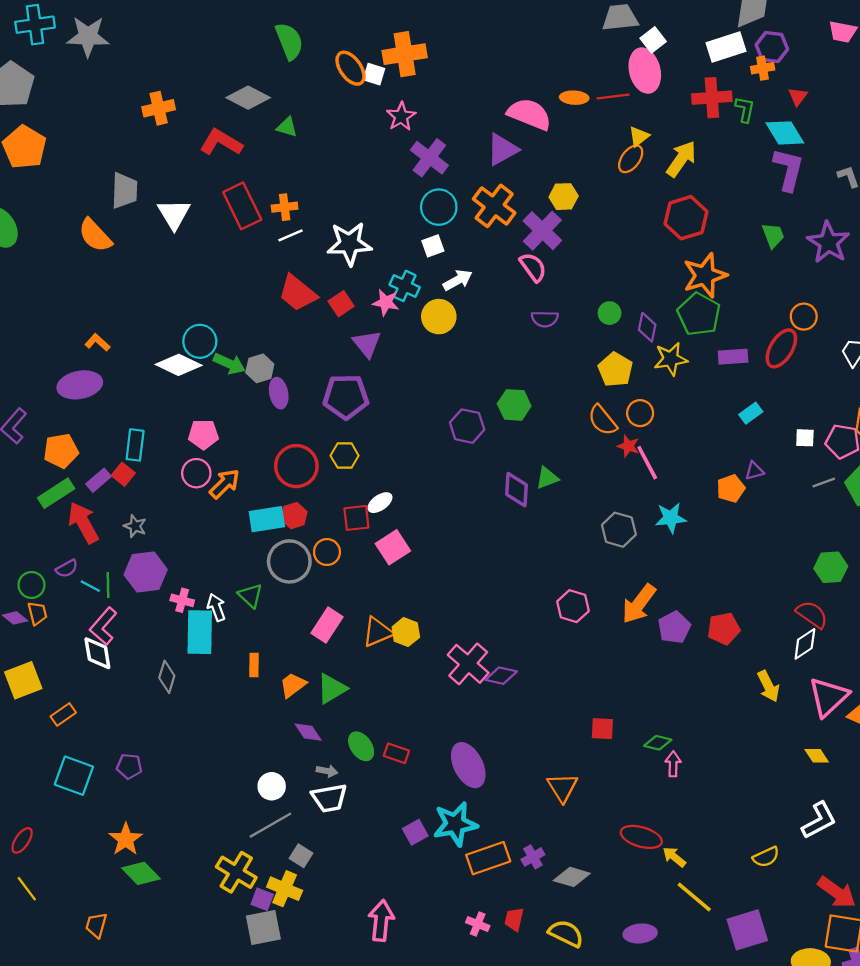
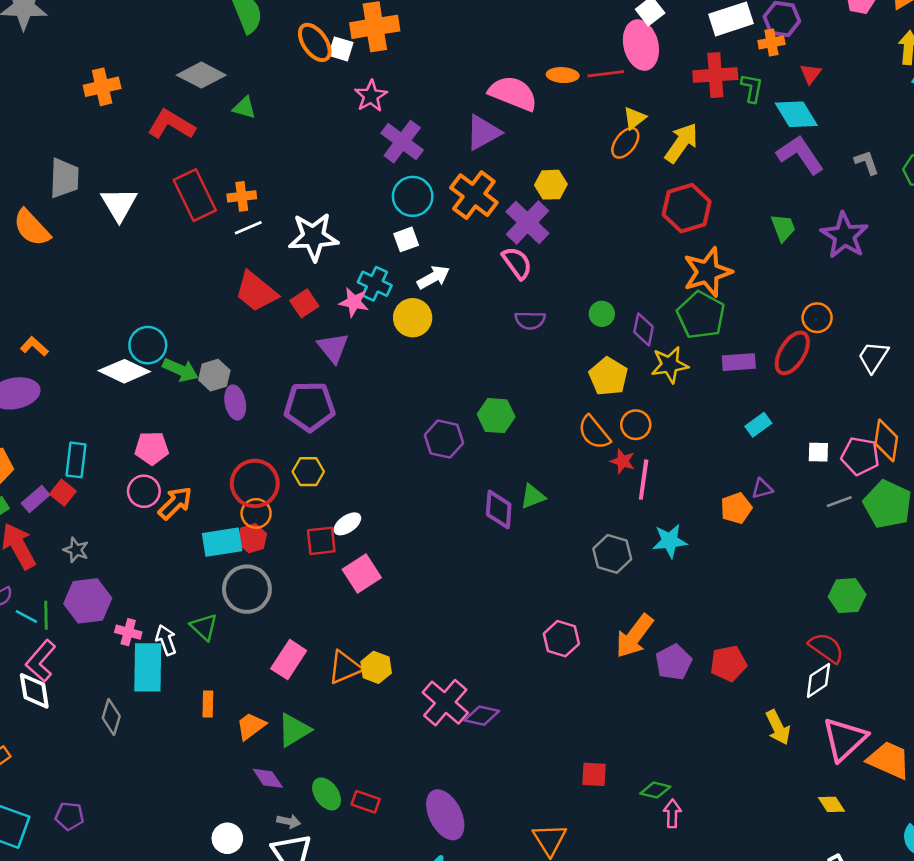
purple L-shape: (788, 169) -> (800, 155), turned -48
pink line: (647, 463) -> (644, 480), turned 36
orange circle: (327, 552) -> (256, 513), moved

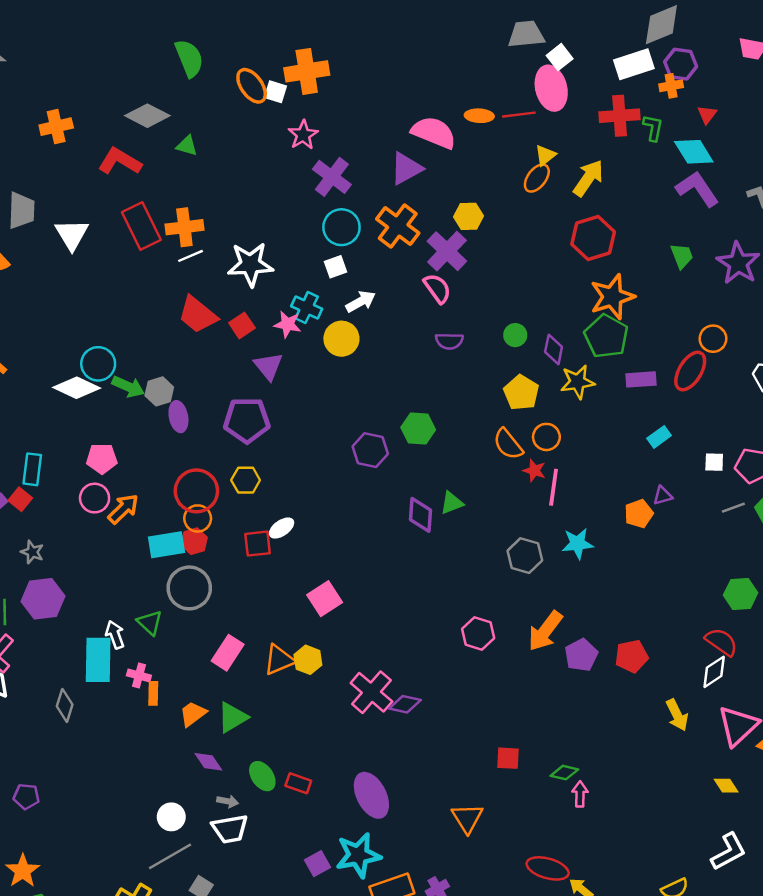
orange cross: (242, 196) -> (184, 227), size x1.4
pink square: (362, 573) -> (325, 599), moved
pink cross: (128, 632) -> (139, 675), moved

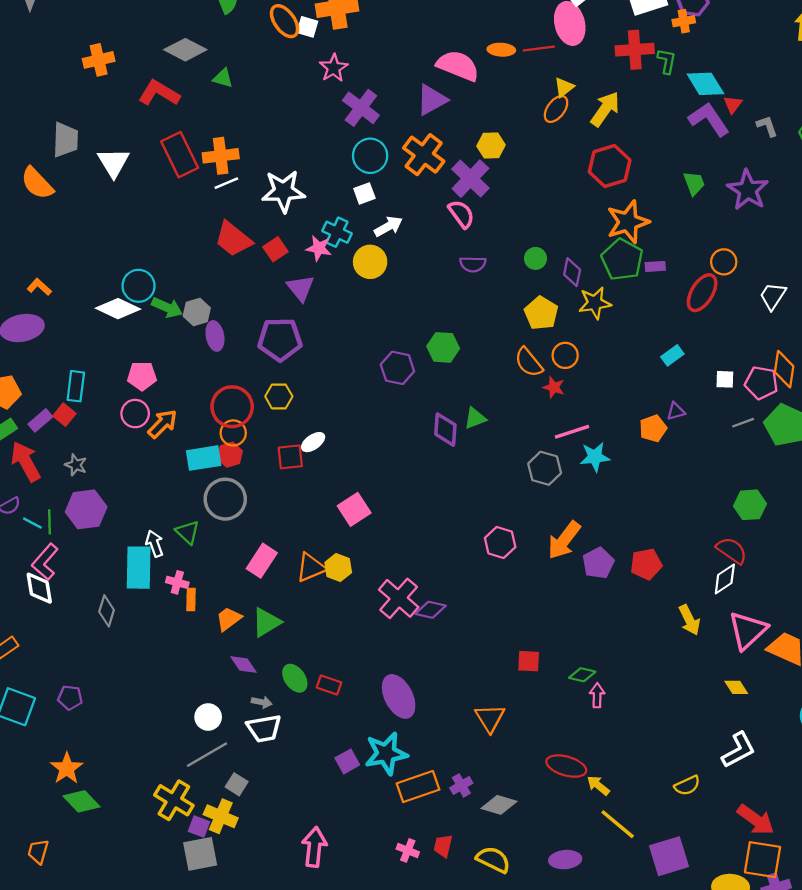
red triangle: (707, 115) -> (733, 104), moved
purple rectangle: (641, 379) -> (655, 266), moved, size x0.7
pink line: (554, 487) -> (572, 432), moved, turned 64

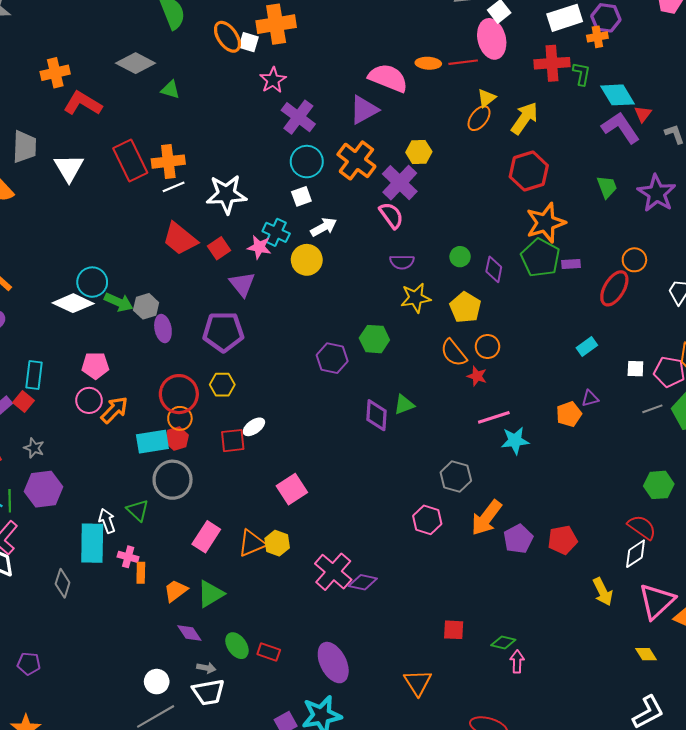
red L-shape: (159, 93) -> (83, 103), moved
yellow star: (595, 303) -> (416, 298), moved
gray hexagon: (545, 468) -> (456, 477), moved

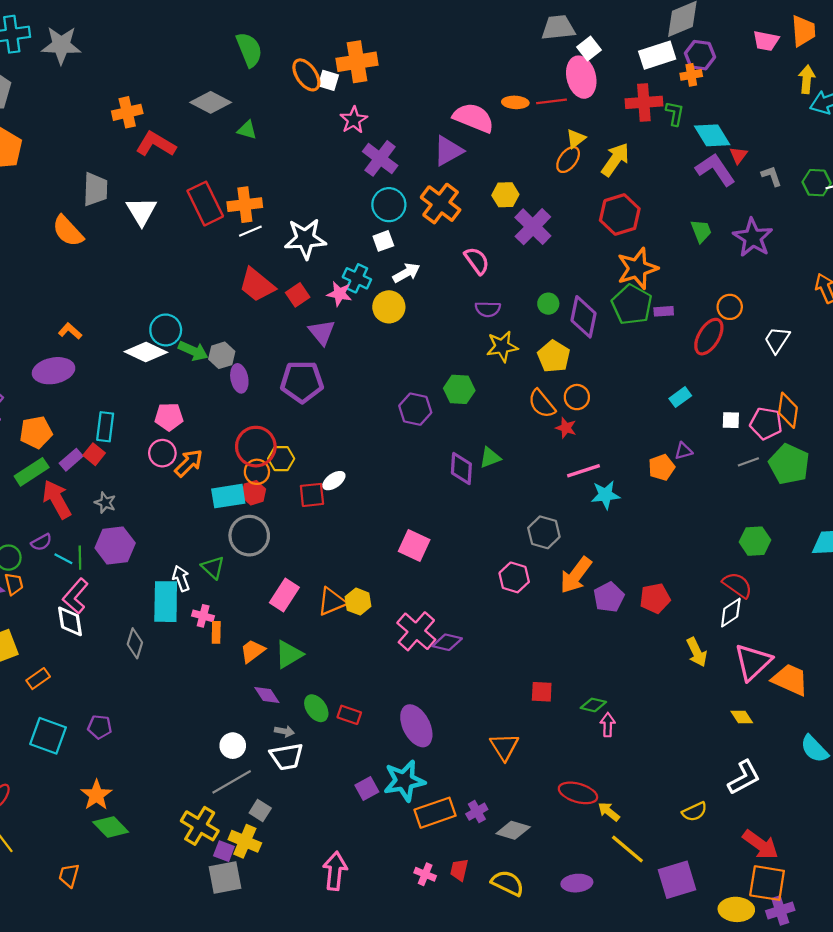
purple cross: (400, 183) -> (533, 227), moved
purple diamond: (494, 269) -> (583, 317), size x1.5
yellow hexagon: (222, 385) -> (281, 459), moved
pink square: (292, 489) -> (414, 545), moved, turned -32

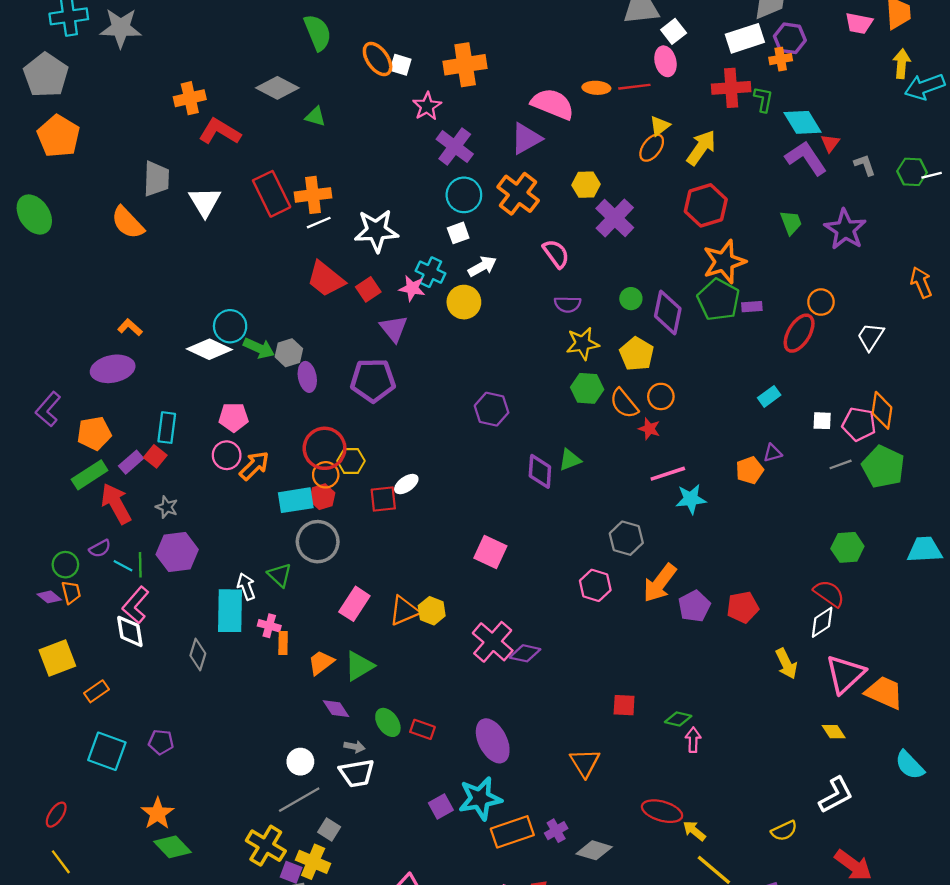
orange cross: (357, 62) -> (465, 65), moved
pink ellipse: (581, 77) -> (665, 61), size x0.7
green hexagon: (459, 389) -> (587, 388), moved

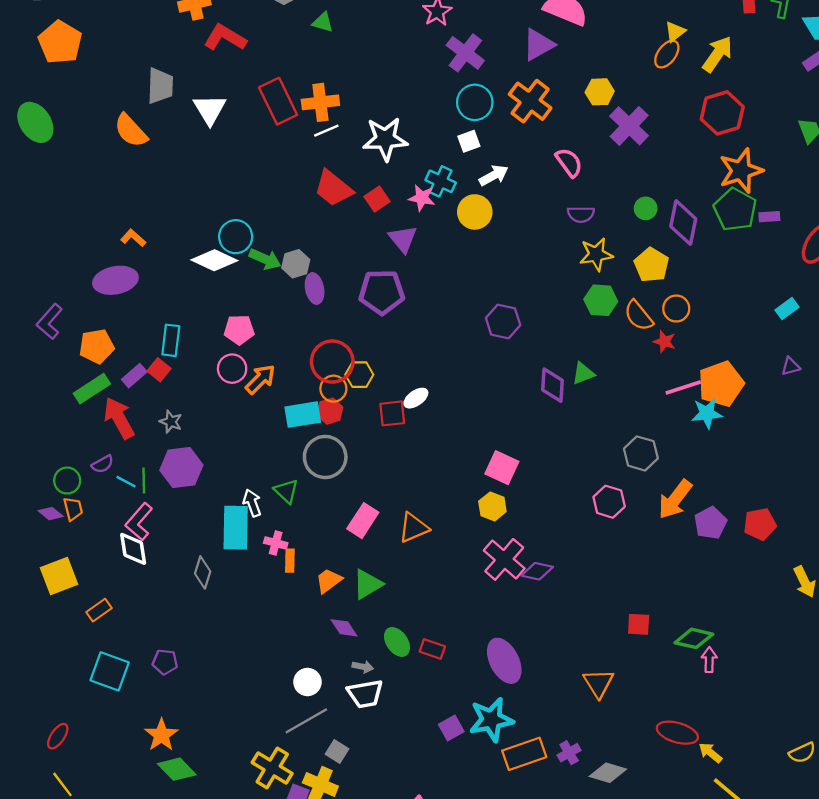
orange pentagon: (750, 470) -> (721, 384), moved, size x1.6
yellow hexagon: (432, 611) -> (492, 506), moved
green diamond: (678, 719) -> (694, 638), size x1.4

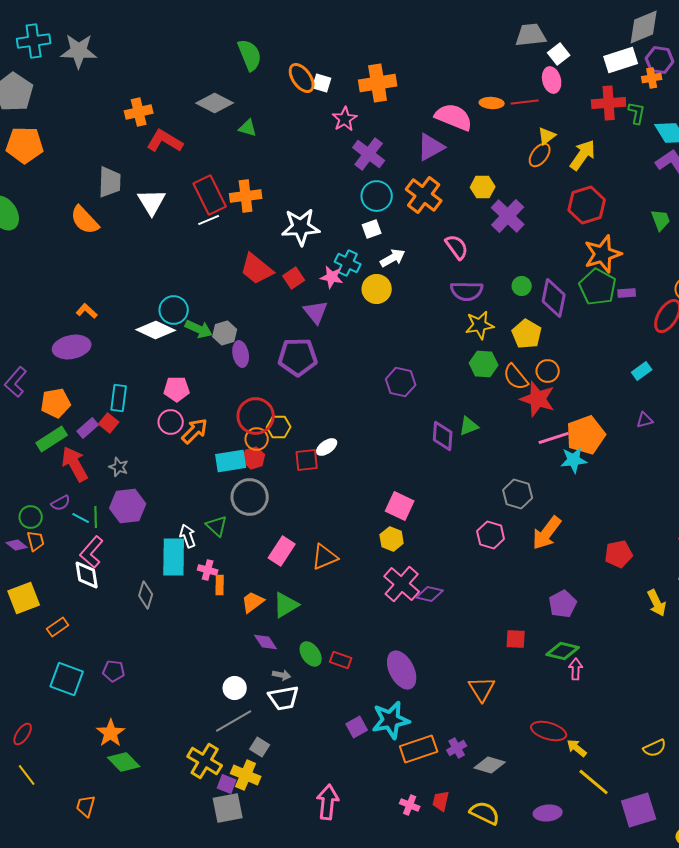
orange pentagon: (60, 42) -> (25, 145), turned -30
white line: (326, 131) -> (209, 220), moved
purple semicircle: (581, 214) -> (467, 291), size x1.4
red star: (664, 342) -> (538, 399), size x1.8
purple pentagon: (710, 523) -> (563, 604), moved

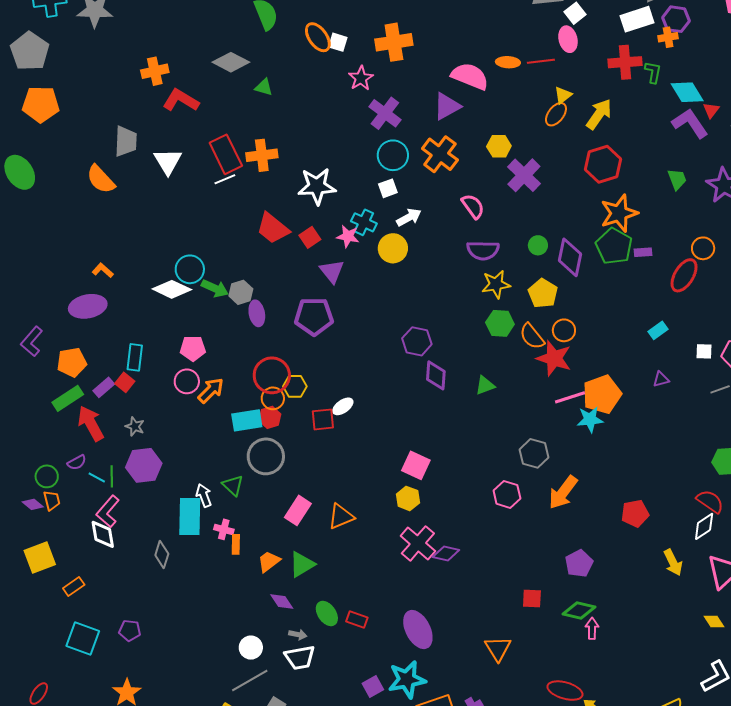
purple diamond: (443, 436) -> (436, 375), moved

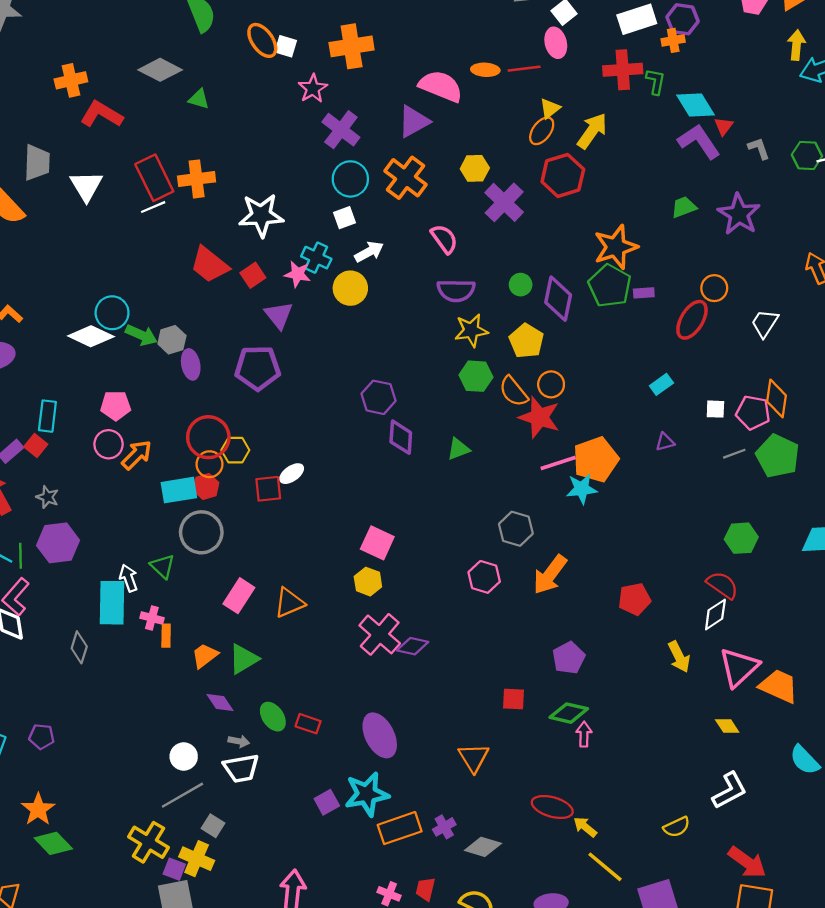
red hexagon: (603, 164) -> (563, 175), moved
green trapezoid: (677, 179) -> (684, 207), turned -90

